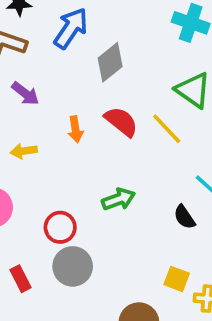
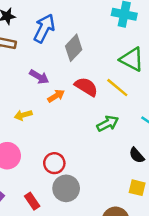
purple arrow: (25, 94) -> (39, 77), moved
orange arrow: (75, 129) -> (56, 96), turned -105
green arrow: (118, 199) -> (108, 123), moved
black semicircle: (184, 217) -> (137, 155), moved

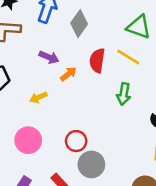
red semicircle: (86, 87) -> (97, 61), turned -105
green arrow: (108, 123) -> (124, 94), turned 135

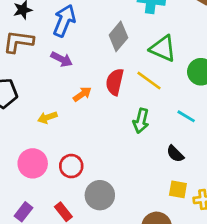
gray diamond: (79, 24) -> (118, 36), moved
purple arrow: (49, 57) -> (62, 59), moved
red circle: (76, 141) -> (71, 166), moved

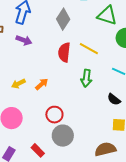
green triangle: (163, 48) -> (107, 15), moved
orange arrow: (82, 94) -> (42, 84), moved
red circle: (71, 166) -> (54, 115), moved

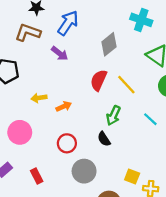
black semicircle: (114, 99) -> (104, 139), moved
gray circle: (63, 136) -> (84, 171), moved

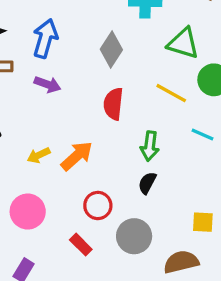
yellow line: (126, 85) -> (171, 93), moved
orange arrow: (64, 106) -> (77, 156), size x1.5
black semicircle: (104, 139) -> (147, 183), turned 80
red rectangle: (37, 176) -> (81, 245), moved

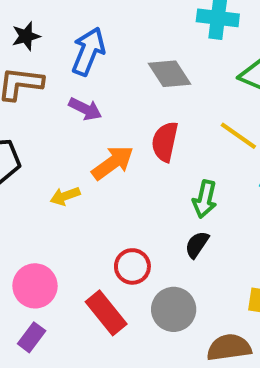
gray diamond: (111, 50) -> (169, 74), turned -72
orange arrow: (77, 156) -> (113, 163), moved
pink circle: (28, 212) -> (35, 286), moved
red rectangle: (81, 245) -> (106, 313), size x1.5

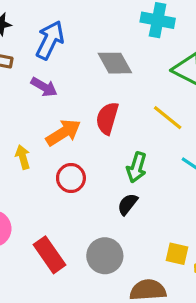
yellow arrow: (65, 196) -> (23, 157), turned 90
red circle: (132, 266) -> (71, 178), moved

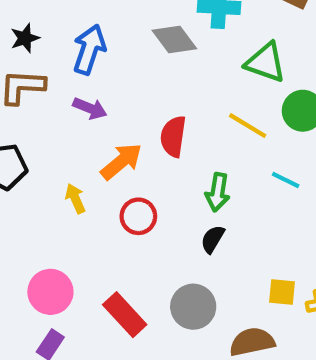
gray diamond: (115, 63) -> (174, 39), moved

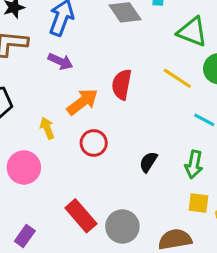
green arrow: (218, 192) -> (194, 164), moved
pink circle: (50, 292) -> (24, 167), moved
gray circle: (193, 307) -> (122, 227), moved

